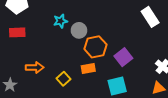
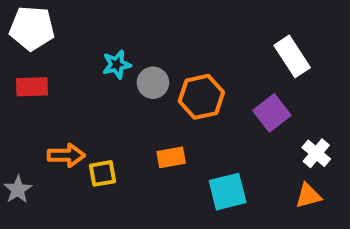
orange hexagon: (95, 47) -> (201, 97), moved
purple square: (123, 57) -> (272, 113), moved
yellow square: (64, 79) -> (103, 173), moved, turned 32

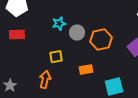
orange arrow: (66, 155) -> (45, 80), moved, turned -78
yellow square: (103, 173) -> (56, 57), moved

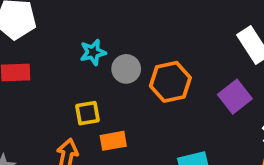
orange rectangle: (86, 70) -> (113, 141), moved

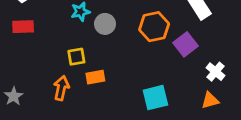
orange hexagon: (170, 82) -> (154, 27), moved

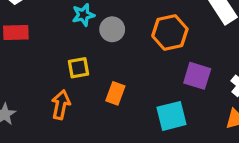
purple square: (185, 44) -> (197, 76), moved, turned -35
orange rectangle: (95, 77) -> (115, 93), moved, turned -60

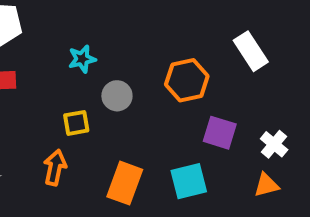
gray circle: (112, 29) -> (117, 96), moved
orange rectangle: (115, 93) -> (125, 183), moved, size x1.5

